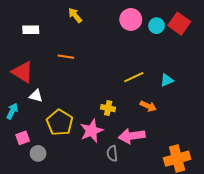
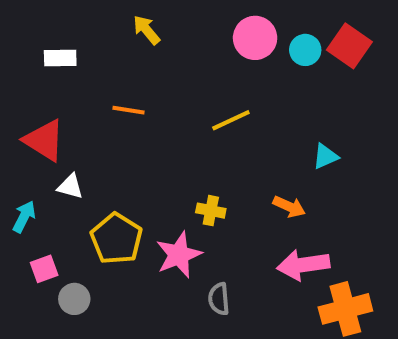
yellow line: (134, 77) -> (231, 120), moved
pink arrow: (132, 136) -> (303, 265), moved

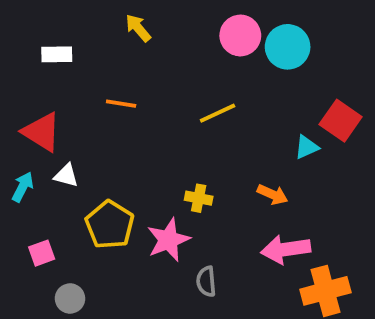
red square: (349, 46) -> (341, 121), moved
cyan circle: (305, 50) -> (288, 47), size x1.5
cyan arrow: (24, 217) -> (23, 187), moved
gray circle: (74, 299) -> (70, 298), moved

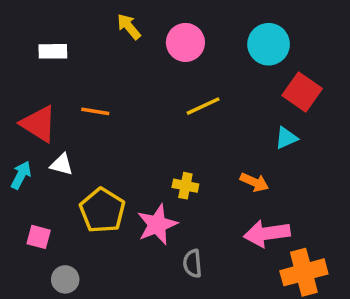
pink circle: (240, 35) -> (185, 42), moved
orange line: (121, 104) -> (95, 111), moved
red square: (341, 121) -> (302, 92), moved
pink square: (42, 253) -> (39, 237), turned 35

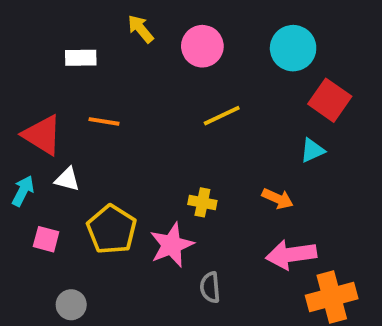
white rectangle: (53, 51) -> (81, 58), moved
pink square: (39, 237) -> (46, 239), moved

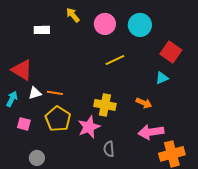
cyan circle: (293, 48) -> (140, 25), moved
orange line: (104, 121) -> (55, 93), moved
white triangle: (67, 179) -> (35, 93), turned -32
yellow cross: (202, 202) -> (105, 105), size x1.5

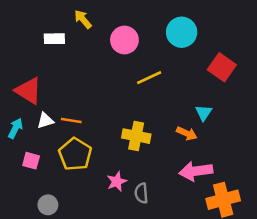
yellow arrow: (73, 15) -> (83, 19), moved
pink circle: (105, 24) -> (124, 40), moved
cyan triangle: (162, 78) -> (204, 113), moved, turned -32
pink star: (89, 127) -> (117, 181), moved, size x0.7

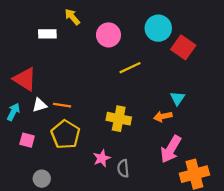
red square: (222, 67) -> (183, 47), moved
orange arrow: (187, 133) -> (163, 116), turned 144
pink arrow: (196, 171) -> (171, 149), turned -52

